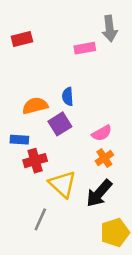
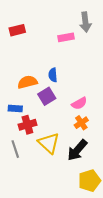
gray line: (40, 219) -> (15, 149), moved, turned -42

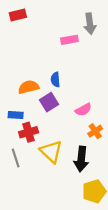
red rectangle: (17, 30) -> (18, 15), moved
orange cross: (81, 123) -> (95, 131), moved
black arrow: (77, 150) -> (81, 159), turned -35

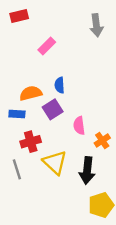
pink rectangle: (69, 40) -> (47, 46), moved, turned -35
pink semicircle: (83, 110) -> (79, 126), moved, turned 112
blue rectangle: (16, 115) -> (17, 114), moved

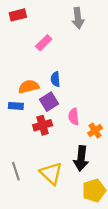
gray arrow: (96, 25) -> (78, 18), moved
red cross: (31, 142) -> (43, 125), moved
yellow triangle: (55, 162) -> (51, 173), moved
gray line: (17, 169) -> (16, 171), moved

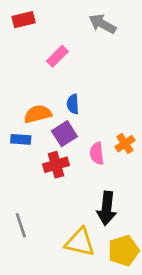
gray arrow: (78, 18) -> (102, 24), turned 126
orange cross: (95, 131) -> (125, 144), moved
yellow triangle: (51, 173) -> (80, 242), moved, turned -30

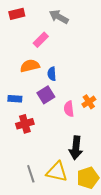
gray arrow: (102, 24) -> (59, 17), moved
orange semicircle: (38, 114) -> (30, 66), moved
red cross: (56, 165) -> (25, 124), moved
gray line: (21, 225) -> (31, 174), moved

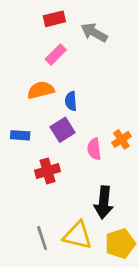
red rectangle: (17, 14) -> (54, 19), moved
gray arrow: (59, 17) -> (94, 33), moved
red cross: (25, 124) -> (48, 171), moved

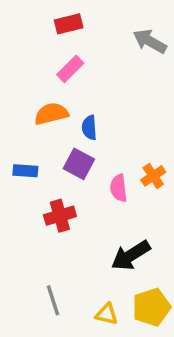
gray arrow: (94, 33) -> (150, 41), moved
purple square: (63, 130) -> (79, 164), turned -30
black arrow: (104, 202) -> (131, 255), turned 52
yellow triangle: (78, 235) -> (107, 314), moved, size x0.6

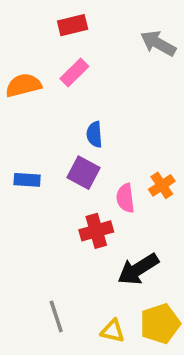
orange semicircle: (51, 114) -> (23, 85), moved
red cross: (60, 216) -> (96, 231), moved

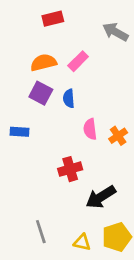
pink rectangle: (74, 72) -> (78, 61), moved
orange semicircle: (23, 85) -> (43, 62), moved
purple square: (83, 173) -> (41, 93), moved
pink semicircle: (125, 198) -> (90, 129), moved

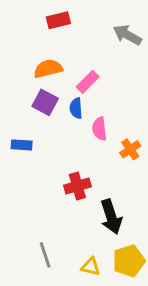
pink rectangle: (78, 61) -> (88, 82), moved
pink semicircle: (90, 129) -> (99, 129), moved
black arrow: (101, 197) -> (111, 217), turned -76

